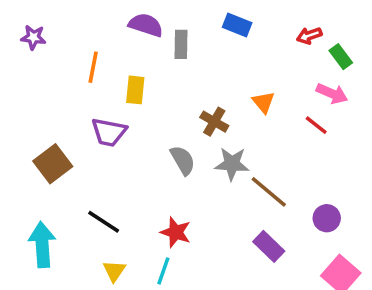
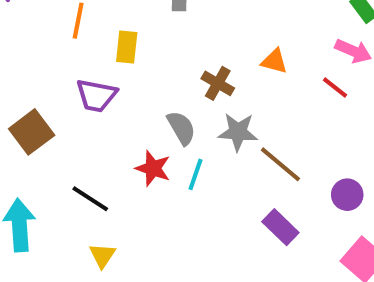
orange triangle: (263, 102) -> (274, 61), turned -35
red star: (176, 232) -> (153, 168), moved
cyan line: (163, 271) -> (195, 174), moved

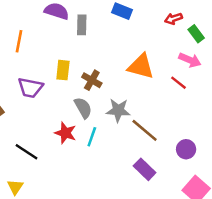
yellow rectangle: (127, 47) -> (63, 70), moved
orange triangle: (274, 61) -> (141, 66), size x1.6
brown cross: (218, 83) -> (92, 80), moved
yellow triangle: (102, 255) -> (15, 187), moved

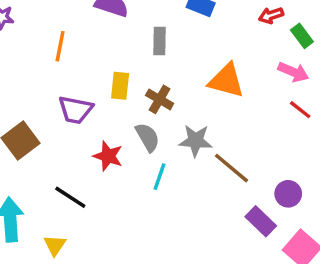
gray rectangle: (82, 25) -> (160, 41), moved
red line: (179, 83) -> (300, 110), moved
red star: (65, 133) -> (108, 156), moved
purple rectangle: (145, 169) -> (261, 221), moved

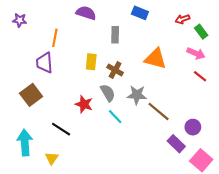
purple trapezoid: (75, 110) -> (45, 63), moved, turned 75
cyan line: (160, 177) -> (115, 117), turned -63

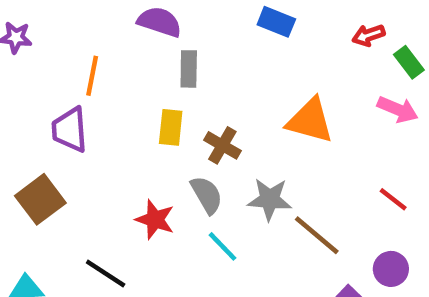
gray rectangle: (115, 35) -> (189, 69), moved
red line: (200, 76) -> (393, 199), moved

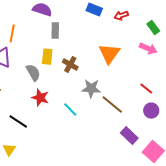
red arrow: (368, 35) -> (121, 16), moved
orange triangle: (310, 121) -> (109, 54), turned 50
gray semicircle: (207, 195) -> (33, 73), moved
purple circle: (391, 269) -> (151, 111), moved

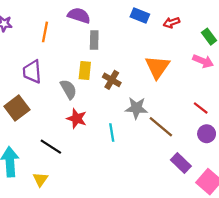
orange line: (12, 34) -> (45, 32), moved
cyan line: (70, 110) -> (112, 133), turned 35

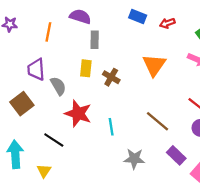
gray semicircle: (68, 89) -> (58, 86), moved
gray star: (136, 108) -> (134, 159), moved
red star: (77, 119) -> (78, 114), size x1.4

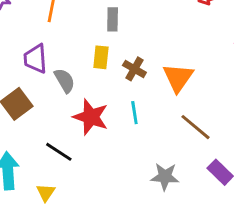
orange triangle: (154, 65) -> (178, 78), moved
cyan line: (111, 127) -> (134, 113), moved

